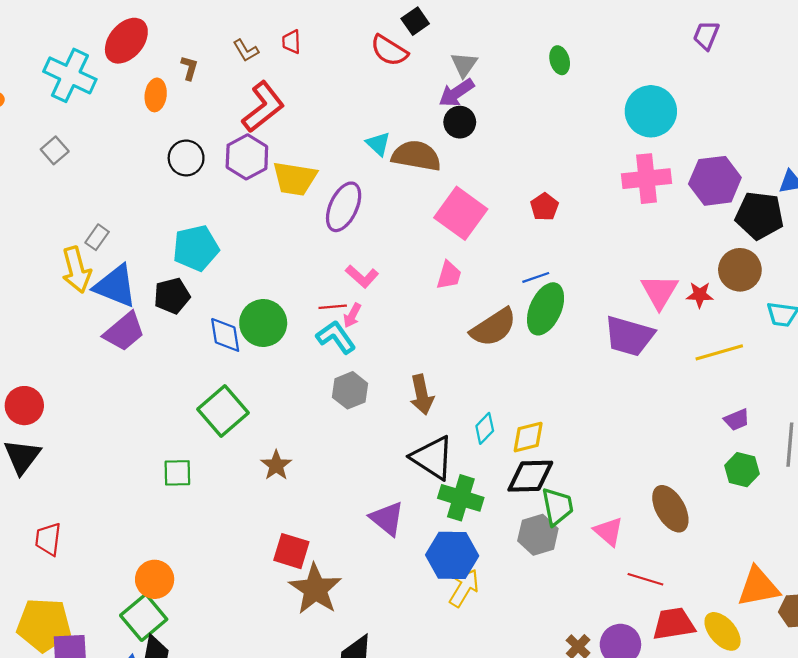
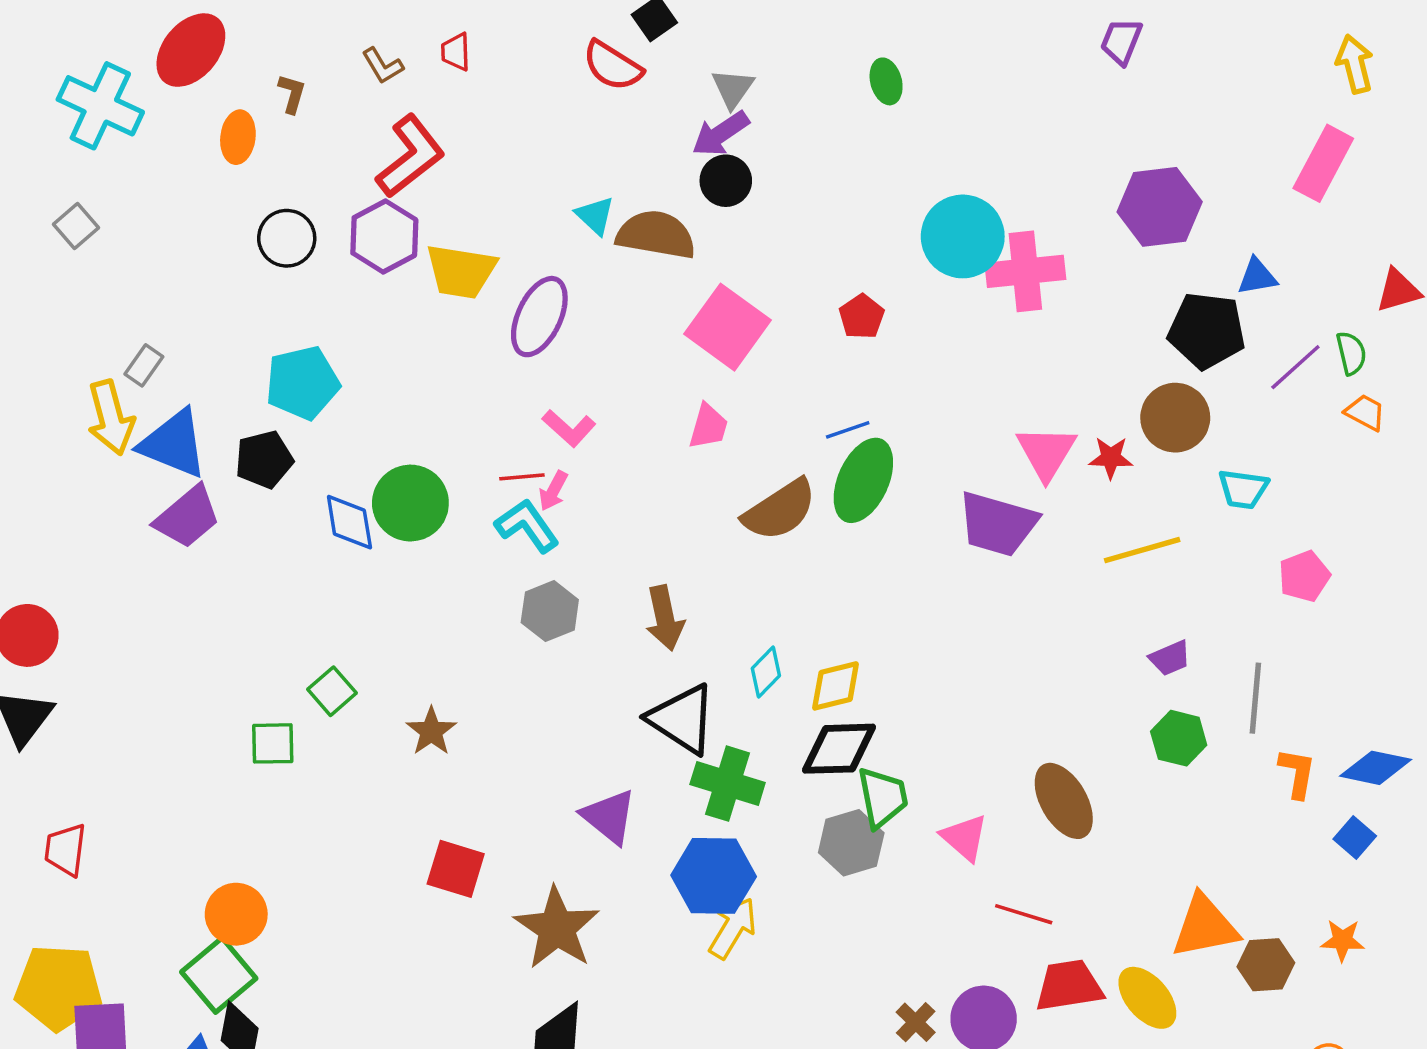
cyan circle: (651, 111) -> (963, 236), moved
purple hexagon: (715, 181) -> (1160, 207), moved
green square: (223, 411) -> (332, 691), moved, size x0.6
brown star: (315, 589) -> (557, 928), moved

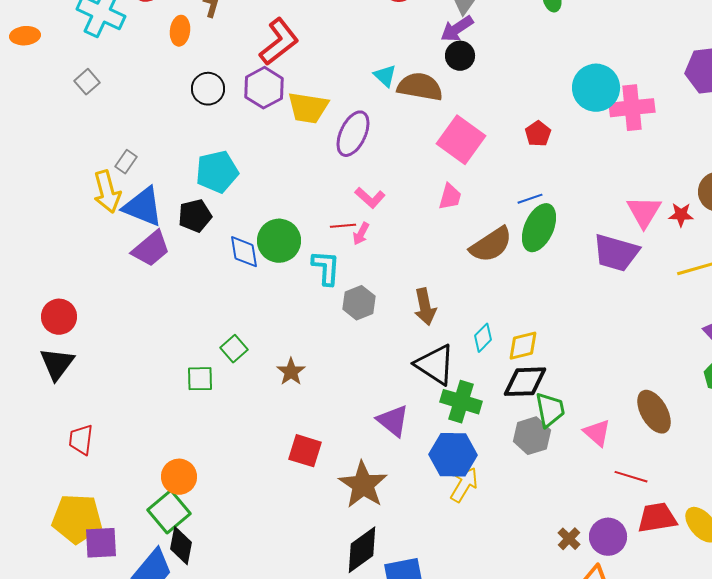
cyan L-shape: (527, 526) -> (326, 268), moved, turned 39

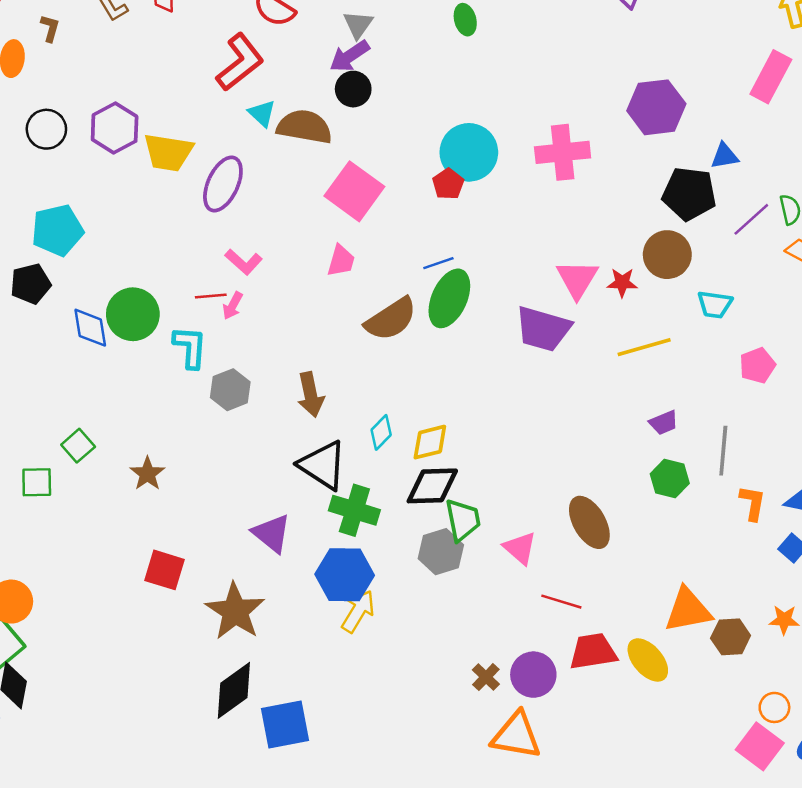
red L-shape: (279, 42) -> (240, 62), moved
cyan circle: (596, 88) -> (469, 152), moved

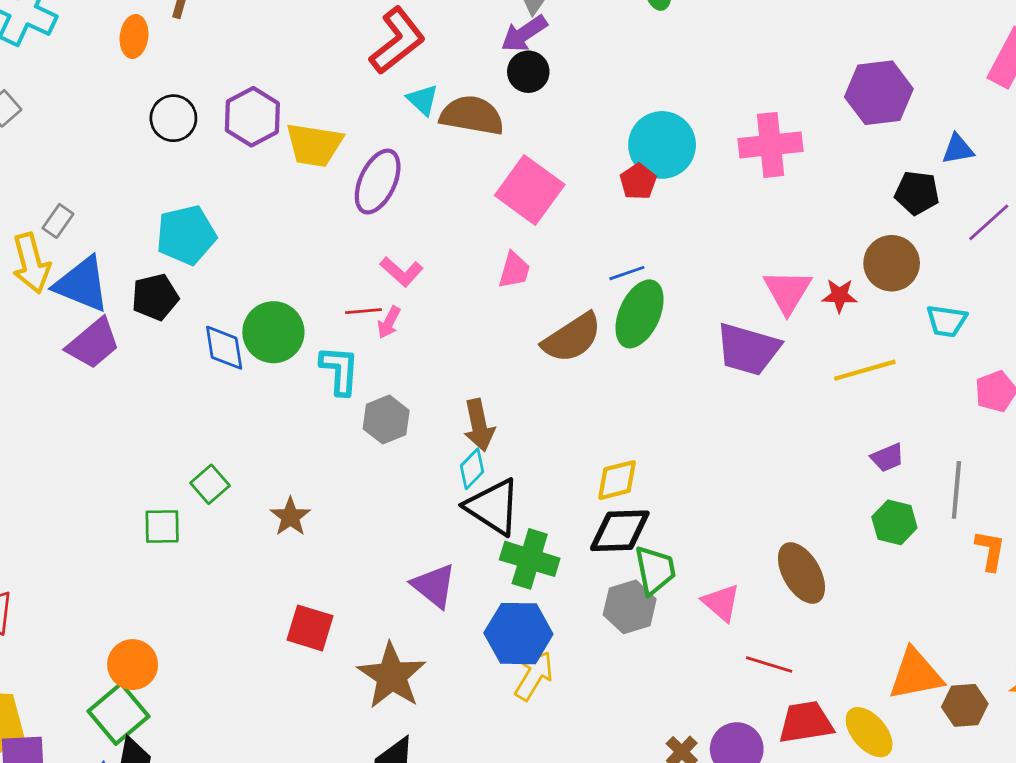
black pentagon: (689, 194) -> (917, 193), size x0.7
cyan diamond: (381, 432) -> (472, 469), moved

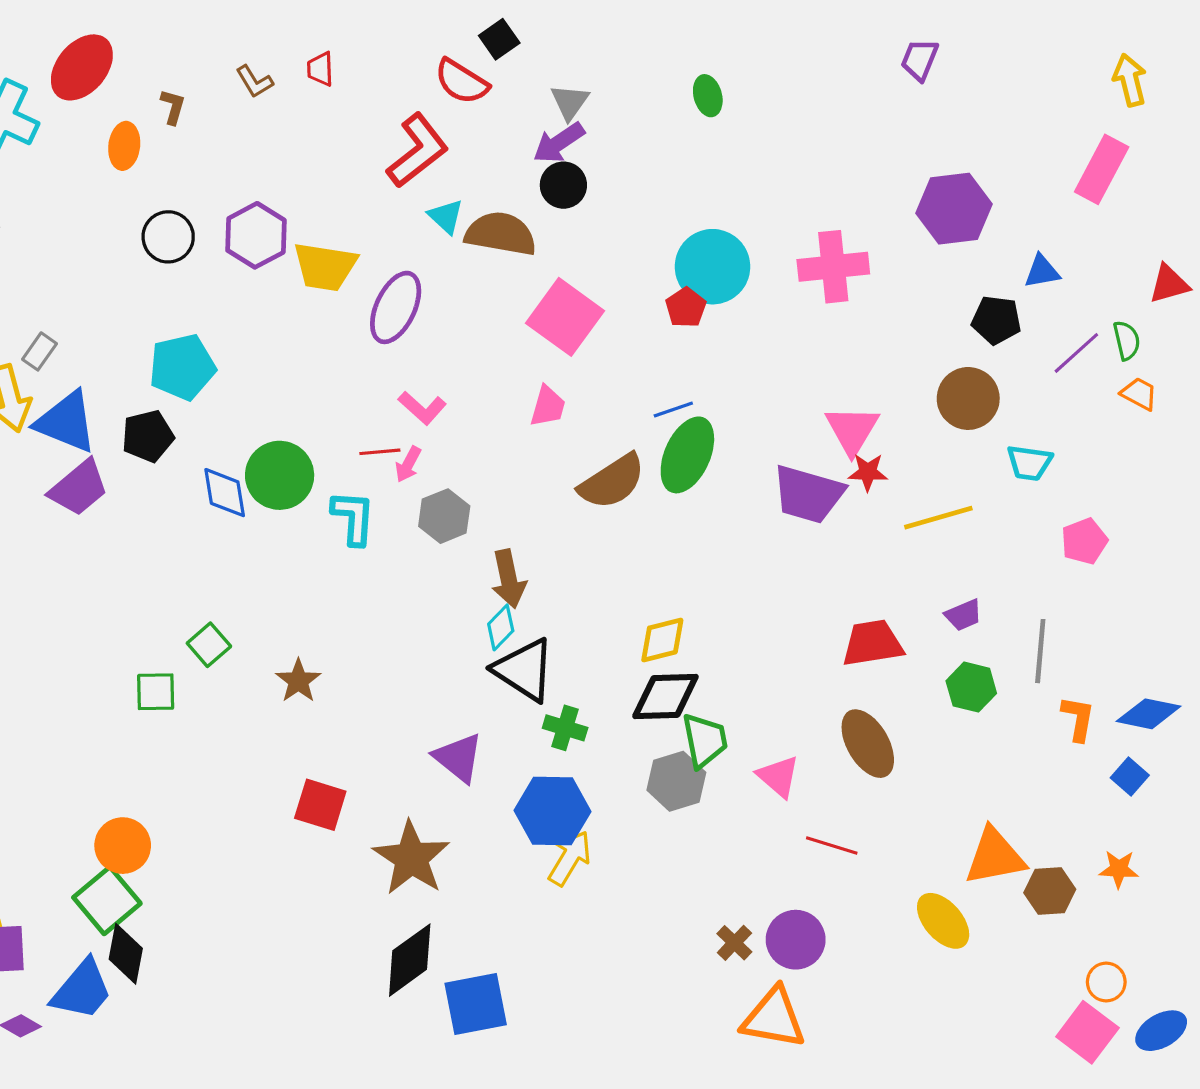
red star: (840, 296) -> (868, 472), moved
gray hexagon: (386, 420) -> (444, 516), moved
green cross: (530, 559) -> (565, 728), size x0.7
red trapezoid: (806, 722) -> (872, 643), moved

